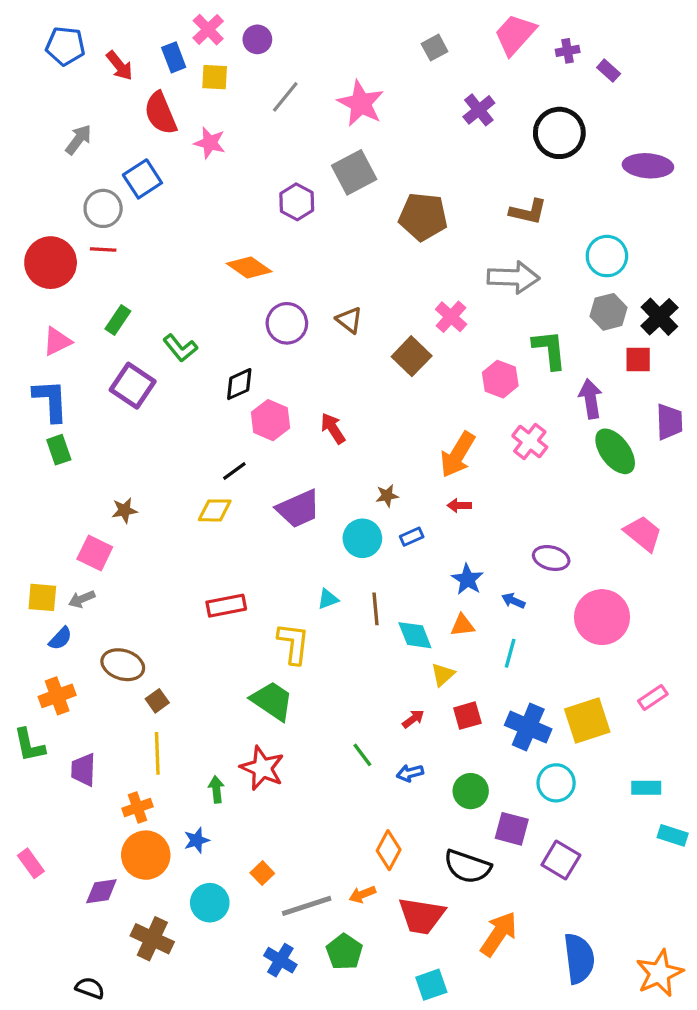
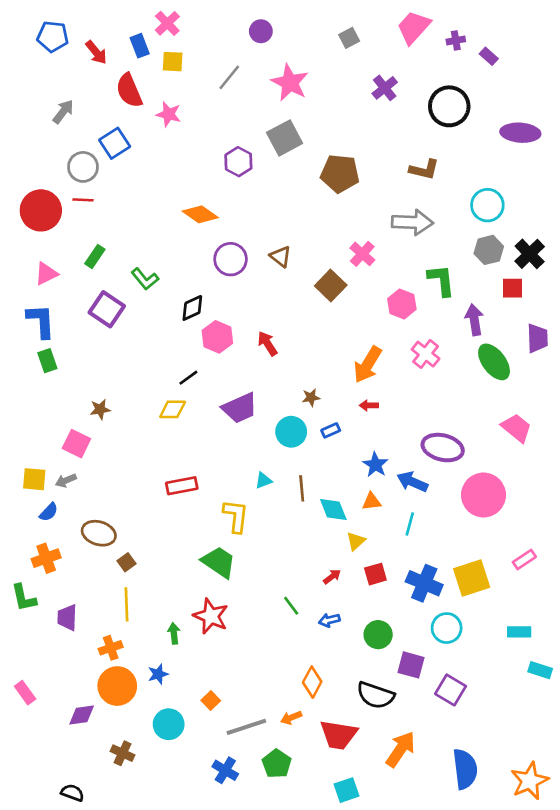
purple circle: (257, 39) -> (261, 31), moved
purple ellipse: (551, 558) -> (443, 448), size x1.4
blue arrow: (513, 601) -> (412, 482), size x1.6
brown cross: (152, 939) -> (123, 753), size x0.7

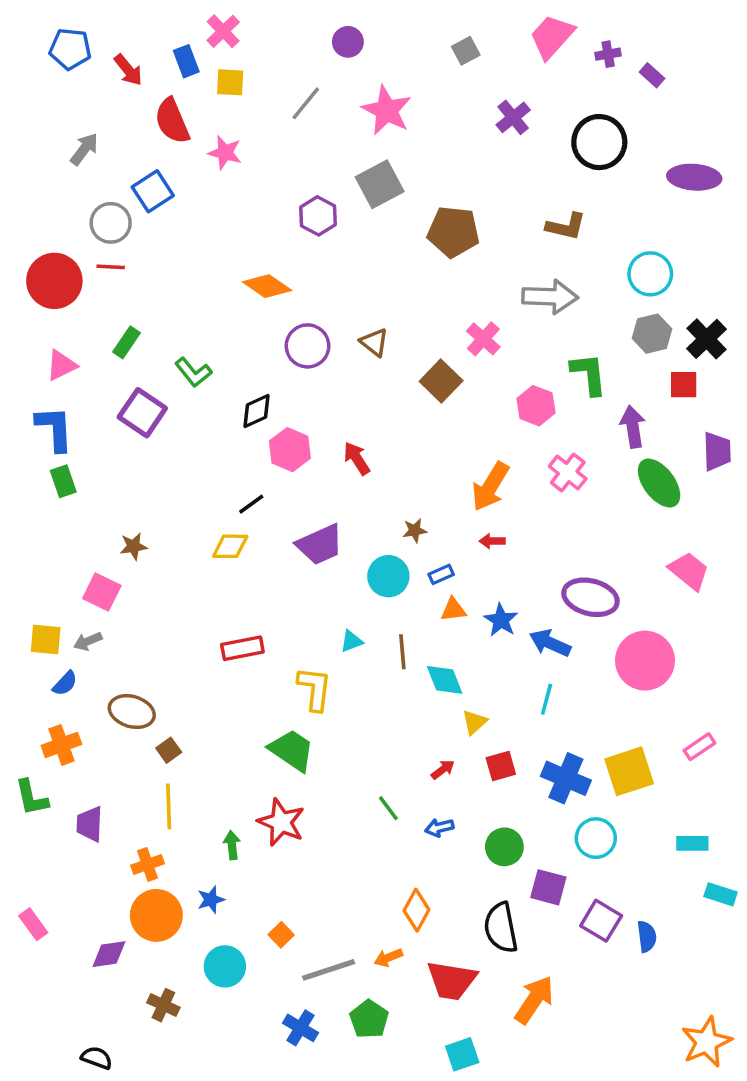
orange triangle: (372, 502) -> (453, 610), moved
black semicircle: (375, 695) -> (501, 928), turned 60
blue semicircle: (465, 769) -> (647, 937), moved, size x0.6

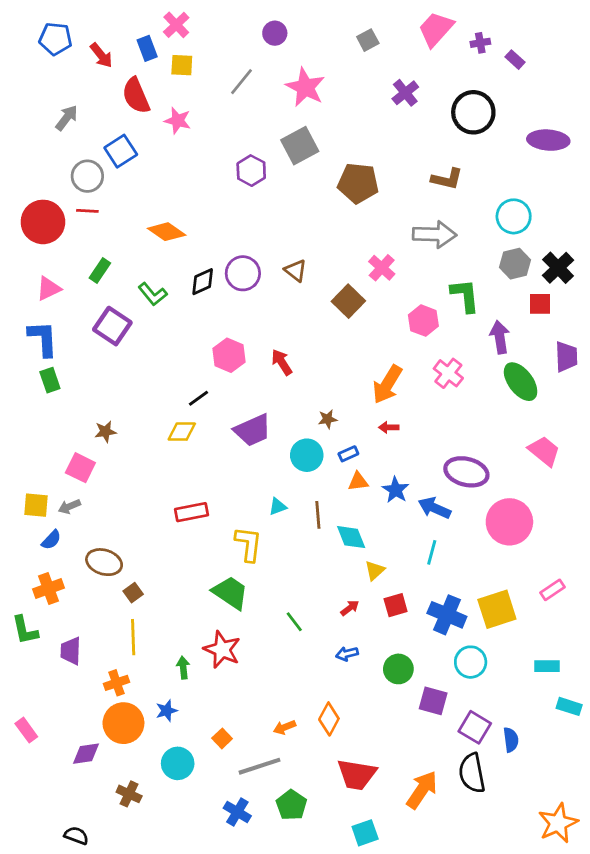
orange diamond: (267, 286) -> (167, 232), moved
black diamond: (257, 411) -> (203, 282), moved
green line: (388, 808) -> (294, 622), moved
black semicircle: (501, 928) -> (472, 773), moved
orange arrow: (388, 958) -> (285, 727), moved

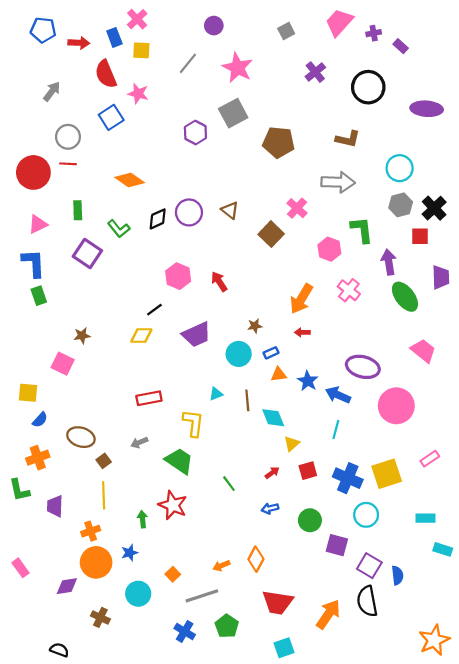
red arrow: (101, 55) -> (79, 43), turned -48
blue square: (121, 151) -> (111, 117), moved
green rectangle: (100, 271) -> (78, 210), turned -36
gray arrow: (69, 507) -> (139, 442), moved

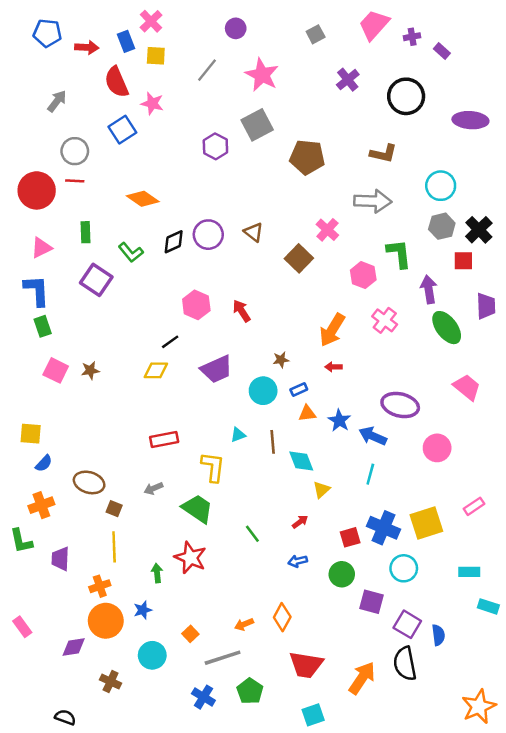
pink square: (63, 364) -> (56, 370), moved
pink circle: (396, 406) -> (437, 448), size x0.7
brown square: (104, 461) -> (114, 509), turned -32
red square: (308, 471) -> (350, 537), moved

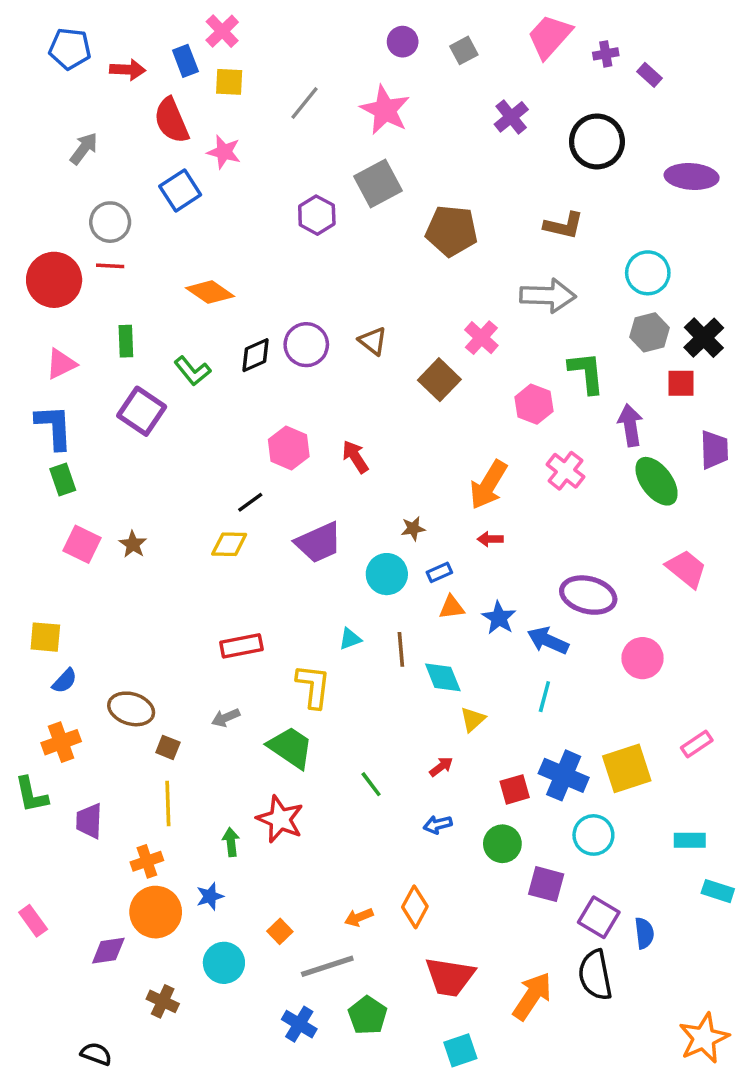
purple circle: (236, 28) -> (403, 42), moved
brown star: (90, 370) -> (133, 544), turned -30

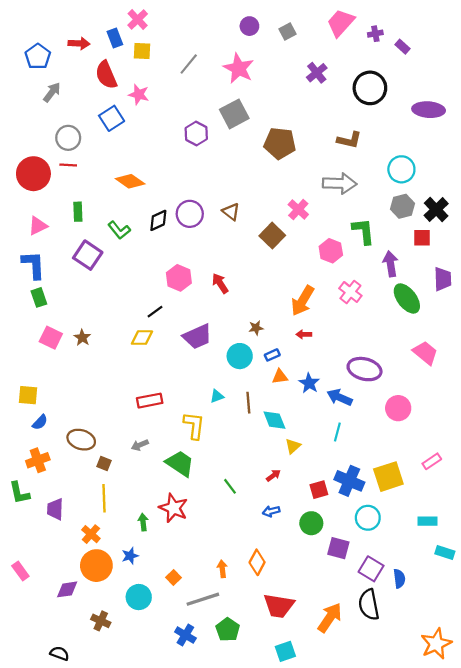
blue pentagon: (70, 49) -> (38, 56), moved, turned 30
orange cross: (147, 861) -> (91, 534), turned -30
orange arrow: (359, 917) -> (222, 569), turned 105

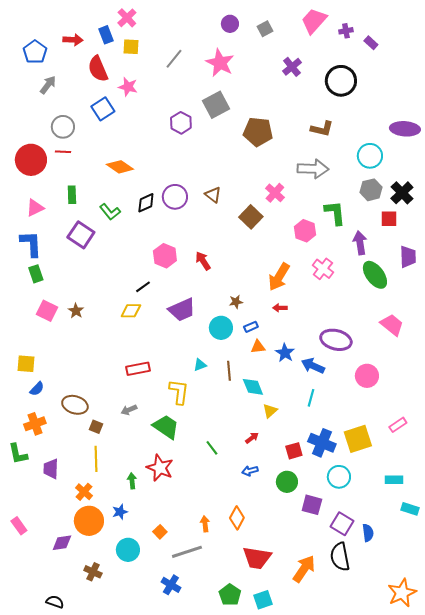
purple ellipse: (429, 110) -> (405, 129), moved
green pentagon: (228, 630) -> (230, 595), moved

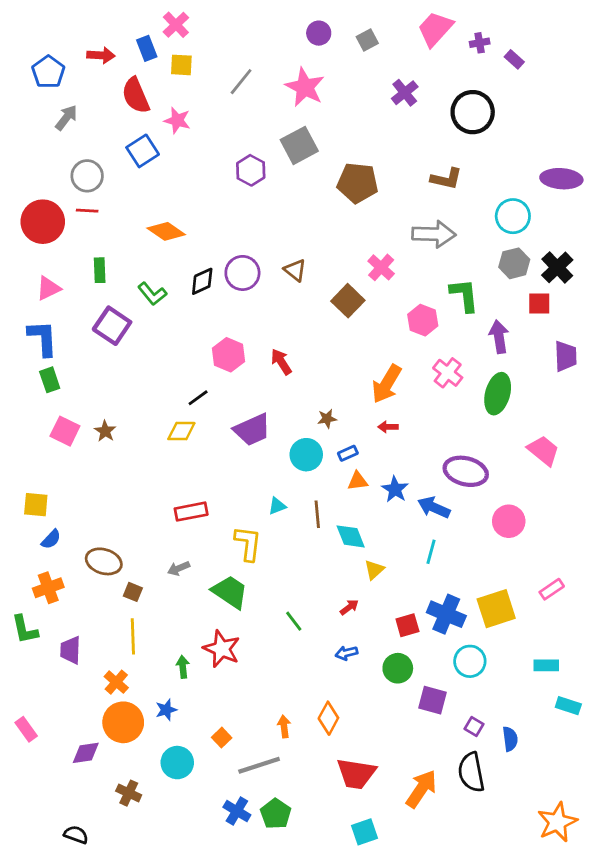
green ellipse: (375, 275) -> (498, 394), moved, turned 52
purple square: (342, 524) -> (474, 726), size x0.6
green pentagon: (230, 595) -> (276, 814), moved

